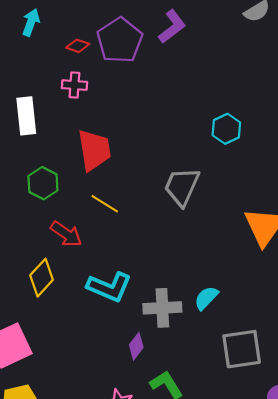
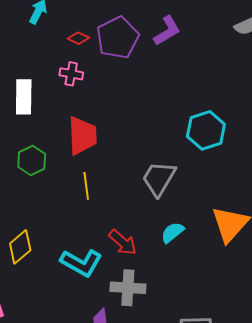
cyan hexagon: (226, 129) -> (206, 130), size x1.4
yellow line: (105, 204) -> (86, 186), turned 44
red arrow: (66, 234) -> (123, 242), moved
cyan semicircle: (206, 298) -> (172, 232), moved

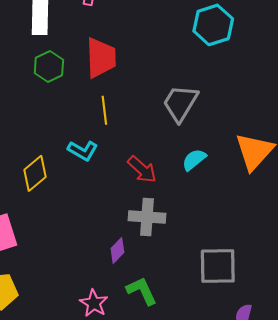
cyan hexagon: (206, 130) -> (213, 25), moved
green hexagon: (32, 160) -> (49, 67), moved
cyan L-shape: (81, 263) -> (83, 151), moved, size x0.7

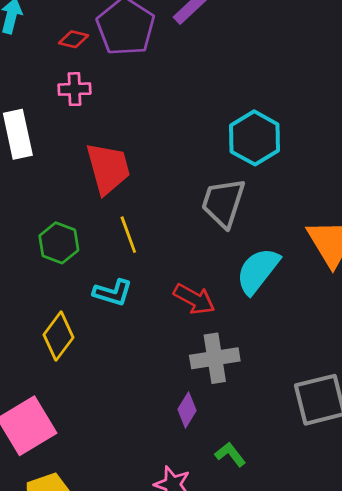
cyan hexagon: (213, 25) -> (255, 138), moved
green hexagon: (49, 67) -> (59, 243), moved
cyan semicircle: (194, 160) -> (258, 271), size x1.5
green L-shape: (142, 291) -> (230, 454), size x0.7

